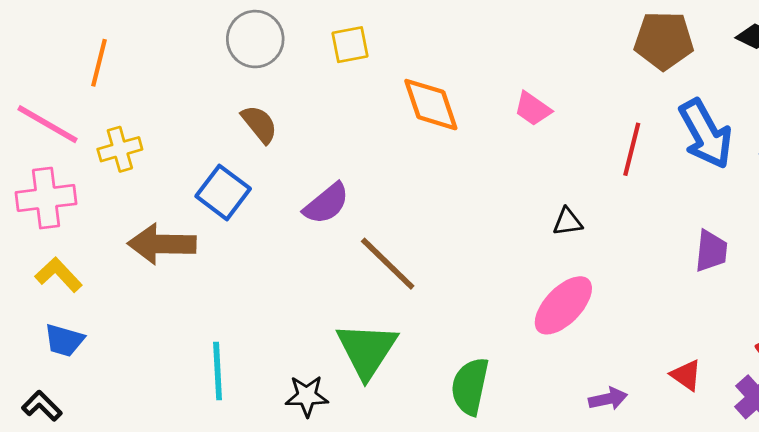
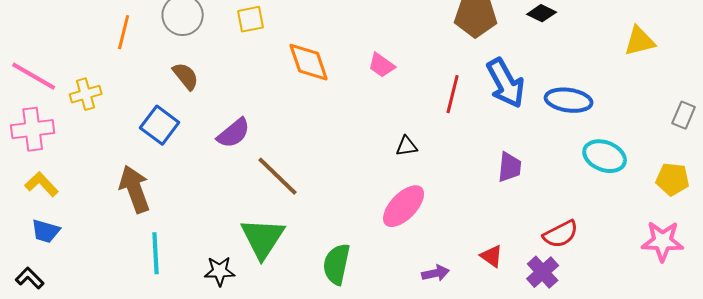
orange line: (99, 63) -> (124, 32), moved
brown arrow: (162, 244) -> (135, 189), moved, turned 69

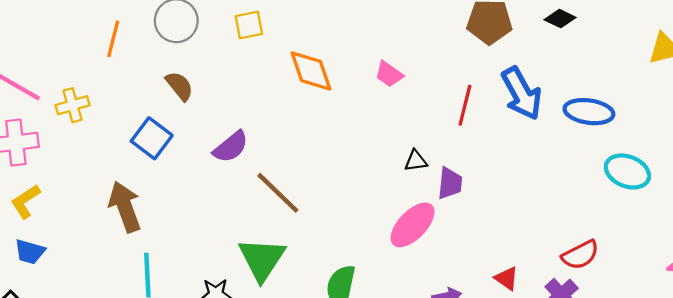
purple trapezoid: (510, 167) -> (450, 183), moved
yellow L-shape: (42, 184) -> (26, 201), turned -80

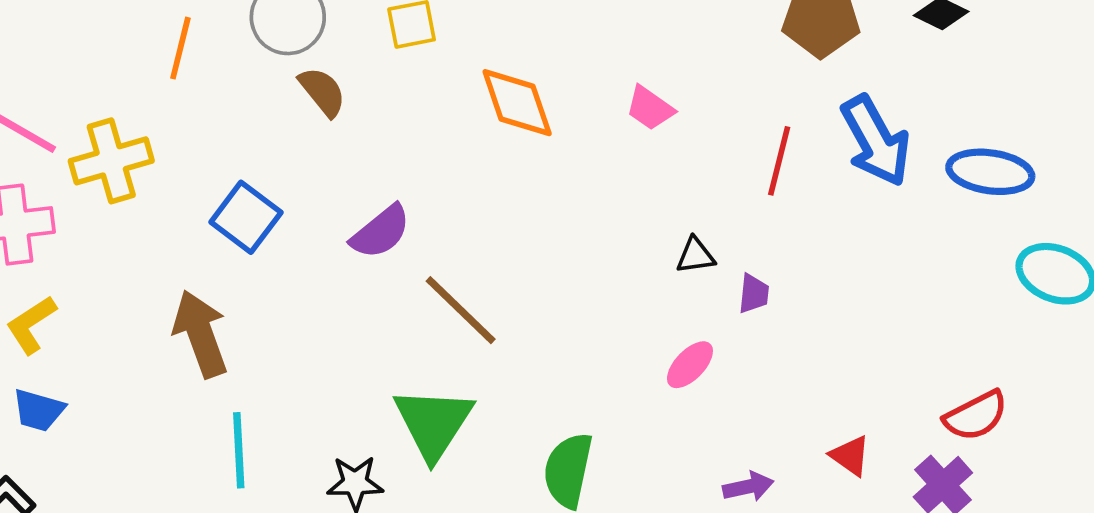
brown semicircle: (179, 86) -> (322, 92), moved
yellow cross: (73, 105) -> (111, 161), size x1.4
purple trapezoid: (450, 183) -> (754, 294), size x0.7
pink ellipse: (413, 225) -> (690, 365), size x0.6

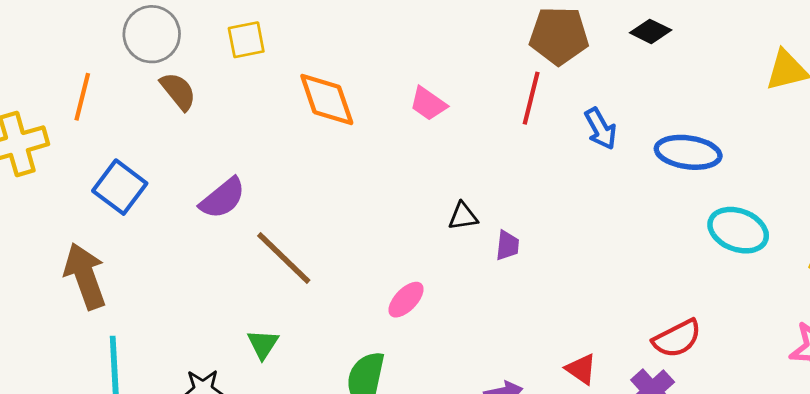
orange line: (180, 48) -> (82, 97), moved
blue arrow: (876, 141) -> (601, 129), size x0.6
red line: (779, 161) -> (531, 98), moved
pink ellipse: (690, 365) -> (406, 300), moved
green triangle: (433, 423) -> (263, 344), size x0.5

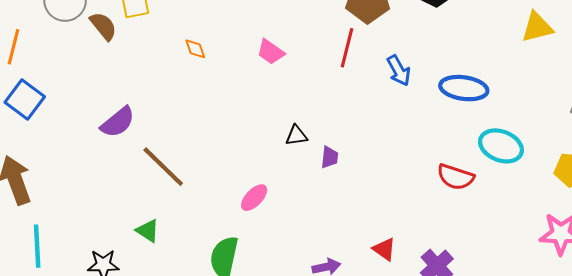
brown semicircle: (178, 91) -> (103, 26), moved
orange diamond: (327, 100) -> (195, 49), size x0.5
blue square: (120, 187) -> (25, 99), moved
red semicircle: (677, 339) -> (456, 177), moved, turned 45
green triangle: (263, 344) -> (148, 231), turned -30

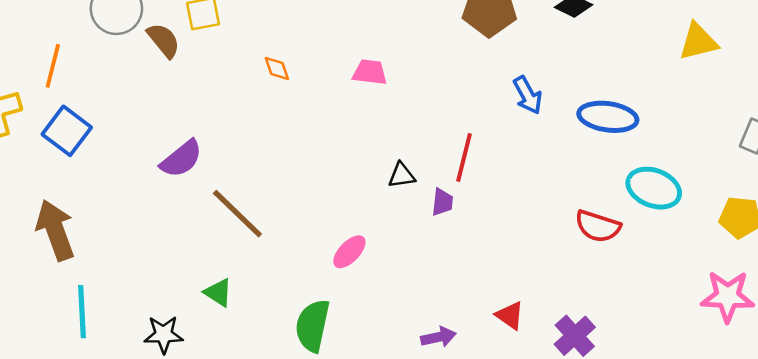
red line: (347, 48) -> (464, 158), moved
pink trapezoid: (271, 52) -> (370, 72), turned 152

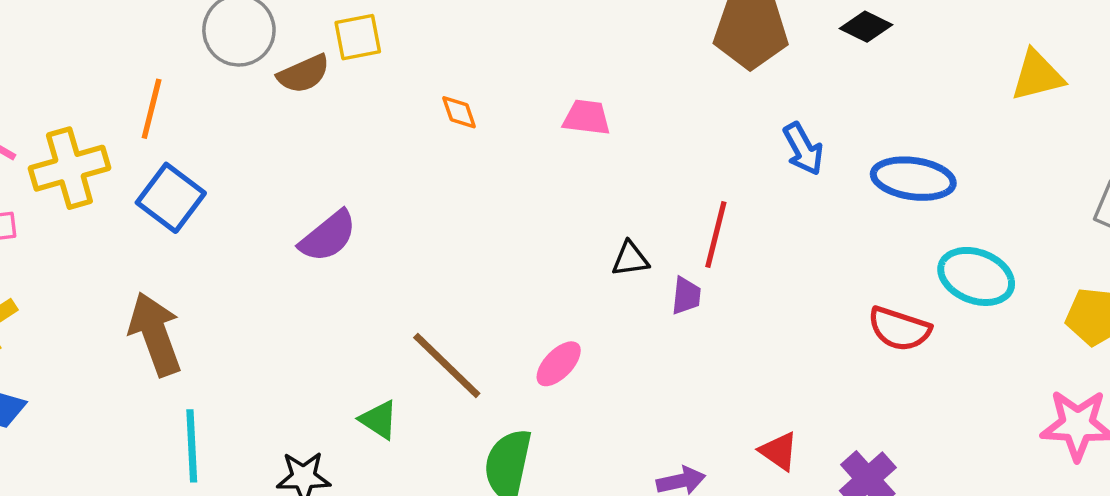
brown semicircle: (164, 40) -> (304, 74), turned 105
brown line: (237, 214) -> (447, 366), moved

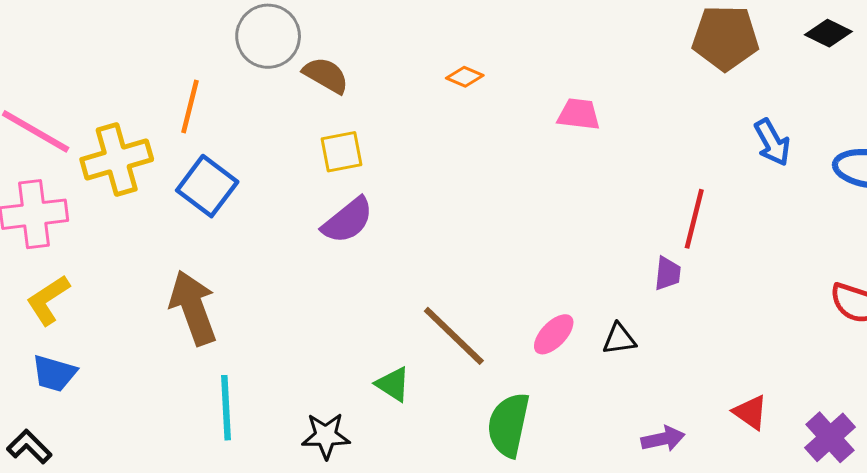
yellow square: (358, 37) -> (341, 152), moved
brown semicircle: (304, 74) -> (326, 75), turned -126
orange diamond: (459, 112) -> (465, 77), moved, turned -48
black triangle: (630, 259) -> (619, 339), moved

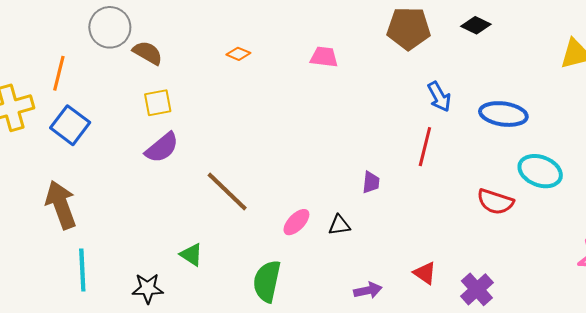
pink trapezoid: (579, 114) -> (324, 57), moved
red line: (694, 219) -> (425, 147), moved
brown line: (454, 336) -> (227, 191), moved

